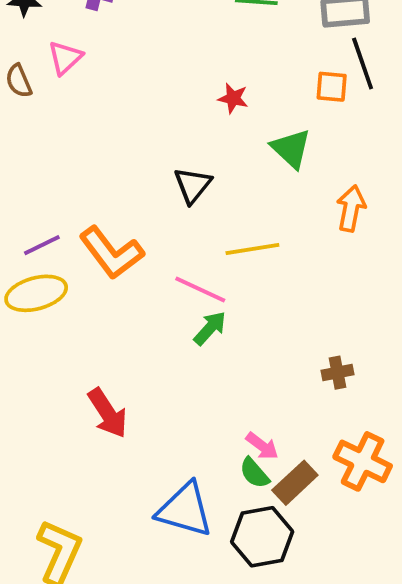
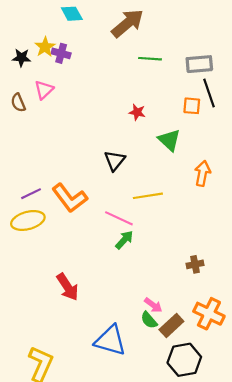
black hexagon: (262, 537) -> (184, 360), moved

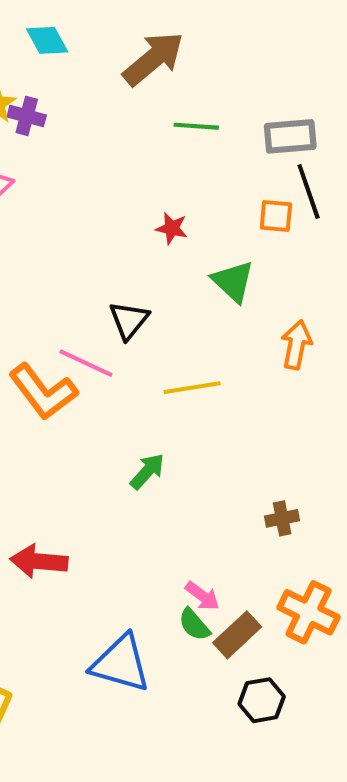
pink line: (119, 218) -> (86, 363), moved
red arrow: (68, 287) -> (39, 561), turned 128
black hexagon: (184, 360) -> (262, 700), size x0.7

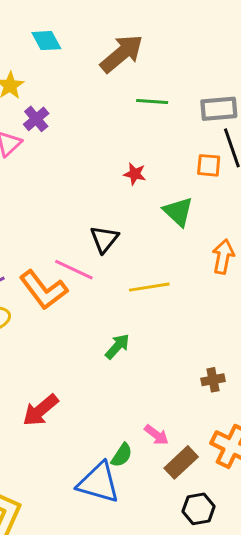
purple cross: (27, 116) -> (36, 119), moved, turned 35
red arrow: (39, 561) -> (41, 410), turned -45
green semicircle: (194, 625) -> (122, 455), moved, turned -105

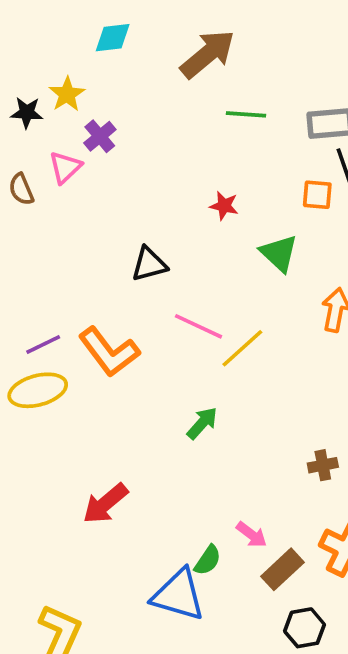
cyan diamond: (46, 41) -> (113, 38), turned -68
black triangle: (104, 239) -> (149, 264), moved, turned 36
pink line: (74, 270) -> (199, 326), moved
yellow line: (149, 287) -> (242, 348), turned -33

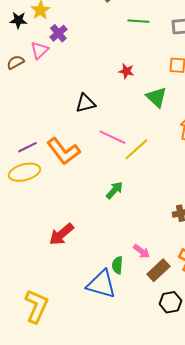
brown semicircle: (21, 189) -> (15, 62), turned 84
green semicircle: (208, 560) -> (117, 265), turned 150

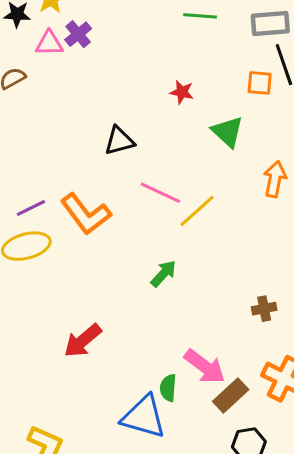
pink triangle: (39, 50) -> (49, 43), moved, turned 42
pink arrow: (141, 251) -> (205, 367), size x1.6

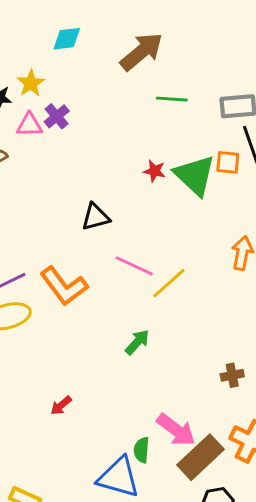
green triangle: (228, 132) -> (195, 175), moved, size x1.4
red arrow: (83, 341) -> (61, 405), size x0.6
brown rectangle: (231, 395) -> (201, 457), size x1.4

